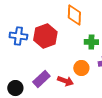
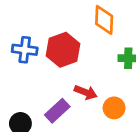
orange circle: (81, 68) -> (114, 108), moved
red arrow: (65, 81) -> (86, 92), moved

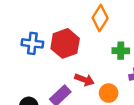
orange diamond: (104, 20) -> (100, 18), turned 30

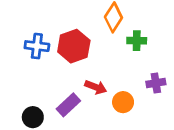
green cross: (121, 51) -> (137, 41), moved

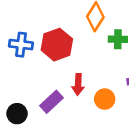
red arrow: (96, 87) -> (78, 84), turned 72

